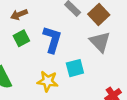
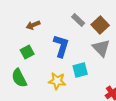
green square: (21, 38) -> (27, 52), moved

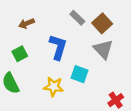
cyan square: (80, 70) -> (80, 74), turned 35

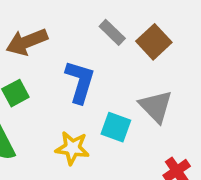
brown arrow: (26, 23) -> (27, 42), size x1.5
gray triangle: (103, 49) -> (156, 106), moved

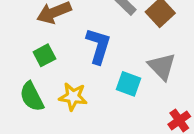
yellow star: (72, 148) -> (73, 97), moved

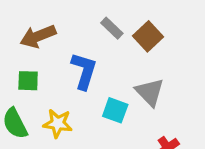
green square: (44, 55) -> (28, 81), turned 30

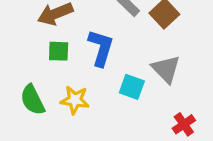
green square: (28, 81) -> (59, 51), moved

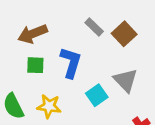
cyan square: (132, 87) -> (97, 95), turned 35

